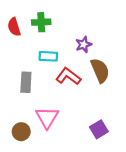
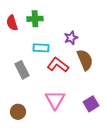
gray rectangle: (26, 82) -> (22, 70), turned -30
pink triangle: (47, 118) -> (55, 100), moved
purple square: (99, 129) -> (91, 104), moved

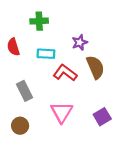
red semicircle: (12, 23) -> (13, 47), moved
gray rectangle: (22, 70) -> (25, 91), moved

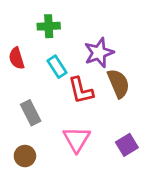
purple star: (80, 42) -> (99, 53), size x1.5
cyan rectangle: (46, 54) -> (57, 67), turned 54
red L-shape: (65, 73) -> (81, 90), turned -140

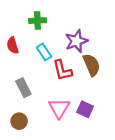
purple square: (127, 145) -> (85, 109), moved, turned -35

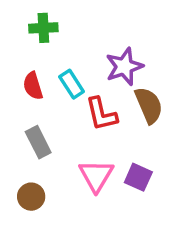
green cross: (37, 21) -> (43, 28), moved
red semicircle: (13, 45) -> (33, 86), moved

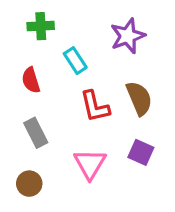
purple star: (124, 67) -> (128, 36), moved
cyan rectangle: (72, 84) -> (75, 61), moved
purple square: (138, 177) -> (141, 152), moved

